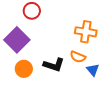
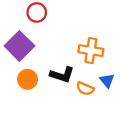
orange cross: (86, 32) -> (91, 51), moved
orange semicircle: (78, 57) -> (85, 89), moved

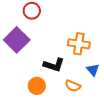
orange circle: (27, 79) -> (37, 86), moved
orange semicircle: (85, 89) -> (73, 86), moved

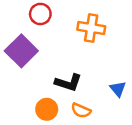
orange cross: (79, 44) -> (91, 28), moved
orange semicircle: (73, 86) -> (81, 111), moved

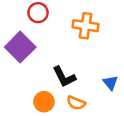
black L-shape: (68, 83) -> (64, 77), turned 45

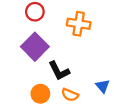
purple square: (20, 47) -> (35, 47), moved
blue triangle: (110, 83) -> (103, 86), moved

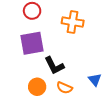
purple square: (35, 47) -> (32, 43), turned 35

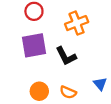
orange cross: (73, 22) -> (77, 23), turned -30
black L-shape: (54, 66) -> (66, 56), moved

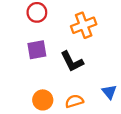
purple square: (34, 45) -> (37, 50), size x0.7
orange semicircle: (68, 92) -> (74, 101), turned 140

